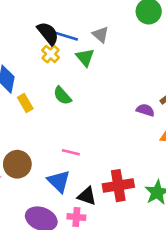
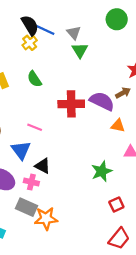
green triangle: (85, 57) -> (80, 50), moved
purple semicircle: (145, 110) -> (102, 101), size x1.6
red cross: (118, 186) -> (71, 104), moved

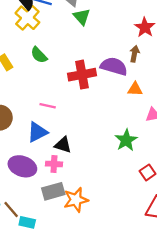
yellow cross: (30, 43) -> (27, 18), size x1.5
brown arrow: (123, 93) -> (135, 54), turned -40
blue triangle: (21, 150) -> (37, 132), turned 50
gray rectangle: (26, 207) -> (53, 191), turned -30

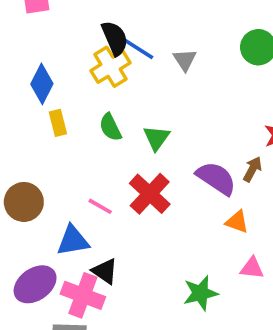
green triangle: (82, 17) -> (156, 138), moved
red cross: (82, 75) -> (150, 194), moved, turned 36
pink cross: (54, 164) -> (83, 295), size x1.6
purple ellipse: (22, 166) -> (35, 284), turned -72

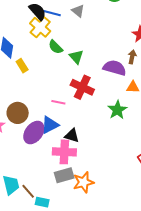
green semicircle: (110, 127) -> (55, 47), moved
purple ellipse: (35, 284) -> (34, 133), moved
green star: (200, 293) -> (117, 110), moved

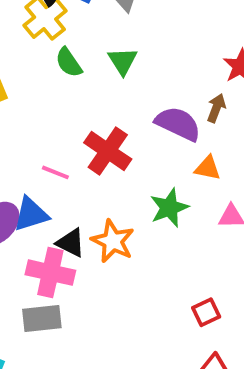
green triangle: (76, 57) -> (123, 61), moved
orange star: (83, 182) -> (113, 241), moved, turned 30

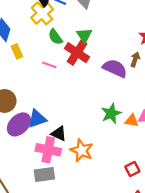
red cross: (108, 151) -> (77, 53), moved
orange triangle: (208, 168) -> (132, 121), moved
pink line: (55, 172) -> (49, 65), moved
orange star: (113, 241) -> (82, 150), moved

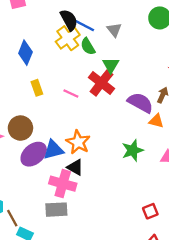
green semicircle: (55, 37) -> (88, 46), moved
yellow rectangle: (17, 51) -> (37, 88), moved
orange triangle: (132, 121) -> (156, 121), moved
orange star: (82, 150) -> (78, 142), moved

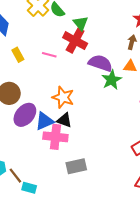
purple semicircle: (140, 103) -> (100, 63), moved
blue triangle: (53, 150) -> (44, 121), moved
green star: (133, 150) -> (112, 80), moved
gray rectangle: (56, 210) -> (76, 166), moved

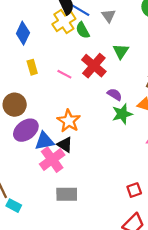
green triangle: (81, 23) -> (121, 51), moved
purple semicircle: (100, 63) -> (115, 94), size x0.6
pink cross: (55, 137) -> (52, 160), turned 35

